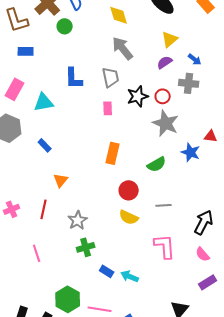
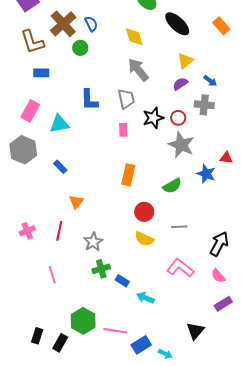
pink L-shape: (165, 246) -> (180, 268), turned -48
blue rectangle: (107, 271) -> (122, 281), moved

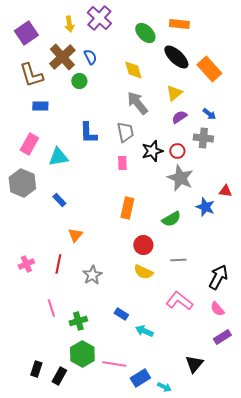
orange rectangle: (221, 26) -> (209, 69), moved, size x1.4
yellow triangle: (185, 61) -> (174, 93), moved
green cross: (101, 269) -> (78, 321), moved

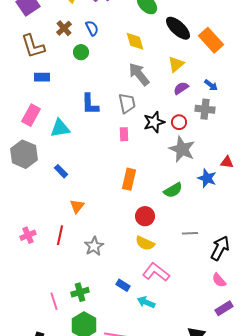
brown cross: (62, 57) -> (64, 28), size x0.6
gray line: (178, 260) -> (190, 233), moved
pink L-shape: (179, 301) -> (156, 272), moved
pink line: (51, 308) -> (54, 301), moved

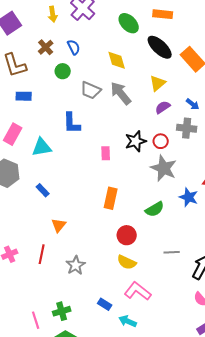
gray trapezoid: (127, 103) -> (91, 90), moved, turned 125

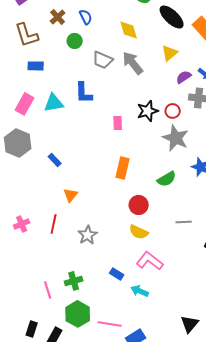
purple semicircle: (163, 107) -> (184, 77), moved
cyan triangle: (42, 147) -> (54, 103), moved

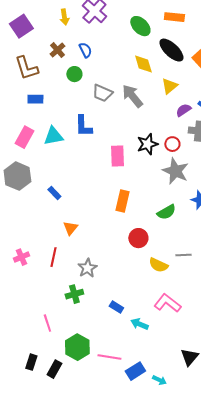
yellow diamond: (129, 30) -> (143, 64), moved
pink rectangle: (118, 123) -> (117, 156), size x1.5
yellow semicircle: (139, 232) -> (158, 265), moved
pink L-shape: (150, 261) -> (167, 303), moved
green cross: (74, 281) -> (74, 294), moved

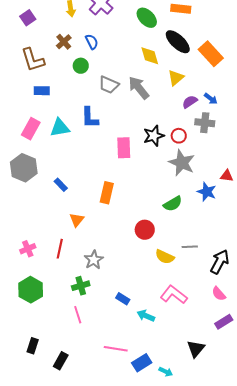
purple square: (21, 26) -> (28, 18), size x0.7
orange rectangle: (122, 201) -> (107, 193), moved
pink line: (47, 323) -> (78, 315), moved
green hexagon: (77, 347) -> (31, 290), moved
black rectangle: (31, 362) -> (33, 346), moved

